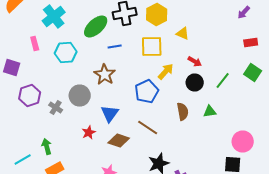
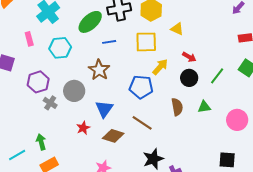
blue pentagon: (147, 92) -> (141, 87), turned 30
purple hexagon: (30, 96) -> (38, 82), moved
pink circle: (243, 142) -> (237, 120), moved

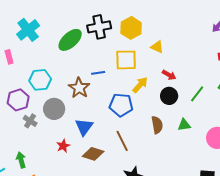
blue line: (109, 42) -> (98, 73), moved
cyan hexagon: (60, 48) -> (40, 80), moved
brown line: (142, 123) -> (122, 141), turned 30

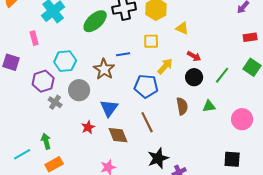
yellow square: (126, 60) -> (151, 41), size x0.7
brown diamond: (93, 154) -> (118, 135), turned 50

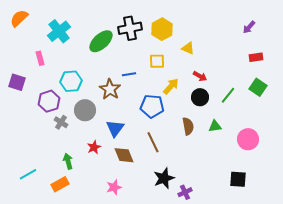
green arrow: (46, 141) -> (68, 161), moved

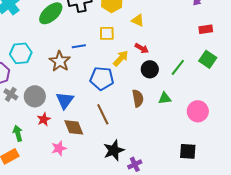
red arrow: (200, 76) -> (142, 48), moved
gray circle: (85, 110) -> (35, 96), moved
pink star: (114, 187) -> (59, 148), moved

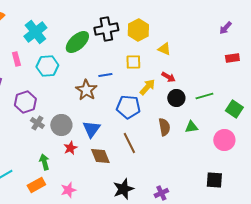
cyan hexagon: (21, 53) -> (47, 66), moved
green square: (208, 59) -> (234, 109), moved
green line: (178, 67) -> (204, 96), turned 36
pink star: (59, 148) -> (68, 190), moved
black star: (114, 150) -> (123, 189), moved

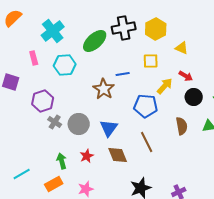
red star: (70, 148) -> (87, 156), moved

